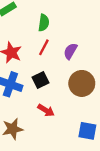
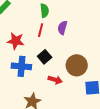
green semicircle: (44, 23) -> (44, 11), moved
brown circle: (82, 83) -> (77, 65), moved

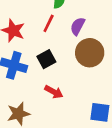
brown circle: (77, 65) -> (90, 53), moved

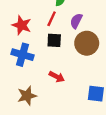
black square: (46, 59) -> (54, 40), moved, turned 32

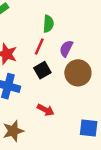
black square: (54, 40) -> (42, 70), turned -32

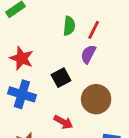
red line: (39, 47) -> (94, 30), moved
brown circle: (78, 73) -> (96, 99), moved

